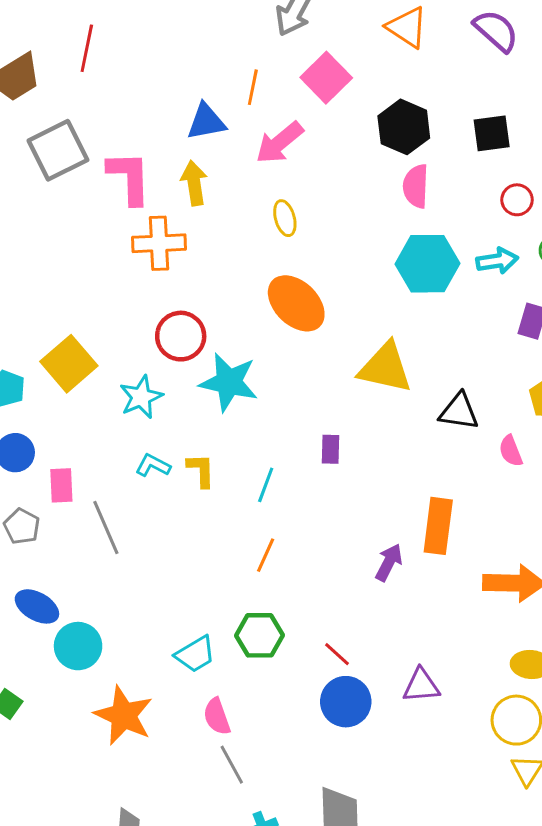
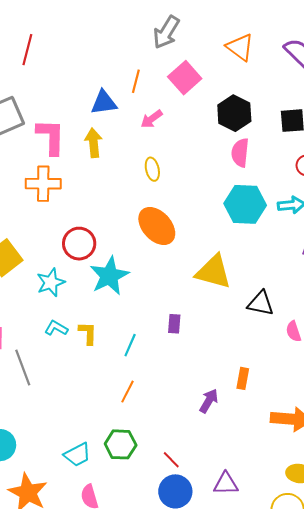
pink arrow: (280, 143) -> (152, 119), size x0.7
orange cross: (159, 243) -> (43, 184), moved
cyan star: (229, 382) -> (109, 276), turned 30
orange rectangle: (438, 526) -> (243, 378), size x0.6

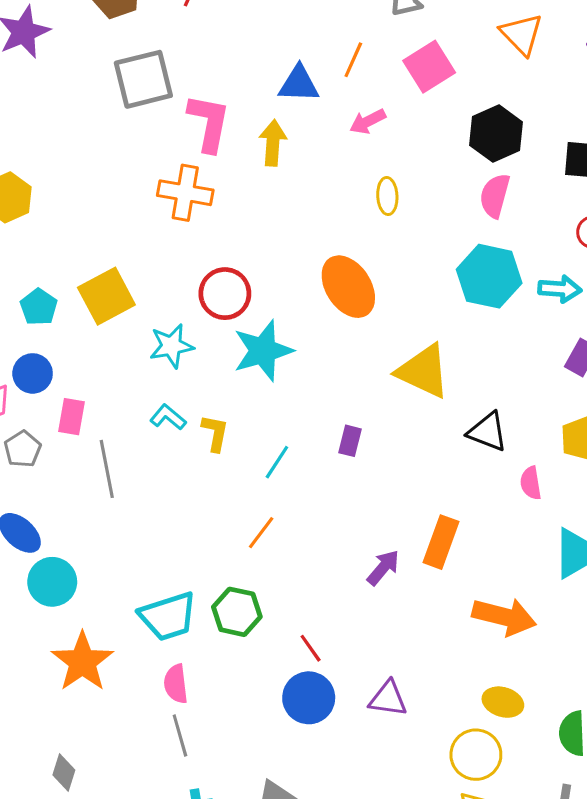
yellow ellipse: (152, 169) -> (387, 196), moved
orange rectangle: (243, 378) -> (441, 542), size x1.5
cyan trapezoid: (77, 455) -> (168, 616), size x1.4

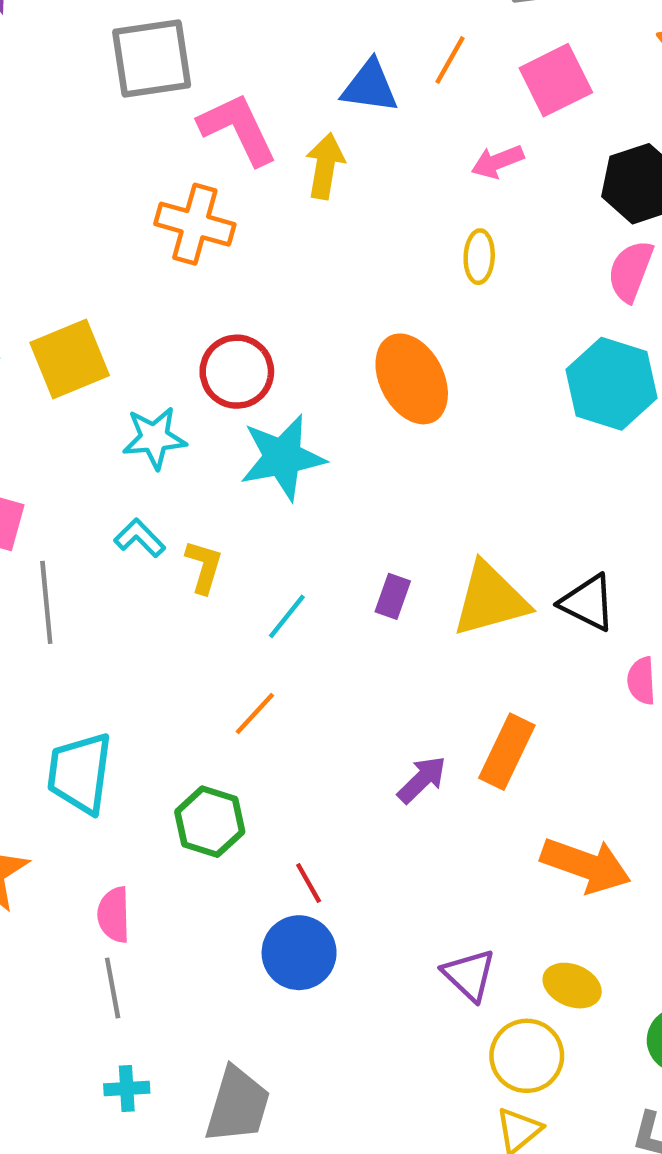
pink arrow: (368, 121) -> (497, 162), moved
pink L-shape: (209, 123) -> (238, 129), turned -42
yellow triangle: (423, 371) -> (490, 599), moved, turned -46
cyan trapezoid: (168, 616) -> (80, 773), moved, turned 110
purple triangle: (388, 699) -> (469, 975), moved, turned 30

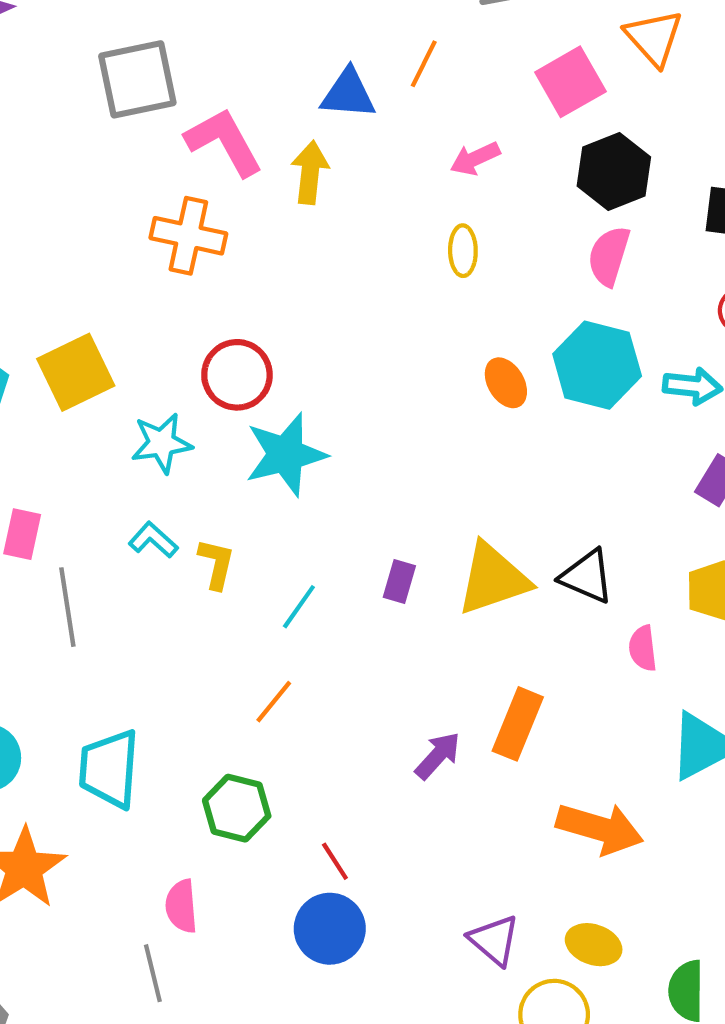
pink square: (556, 80) -> (570, 82), moved
orange ellipse: (412, 379) -> (506, 383), moved, size x0.6
pink semicircle: (114, 915) -> (181, 906), moved

